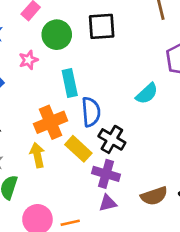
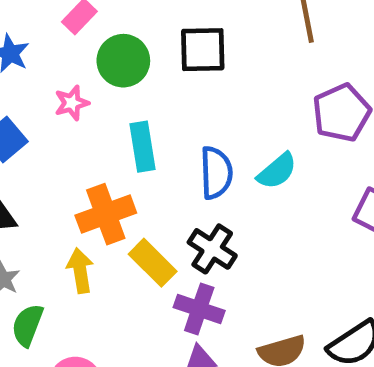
blue semicircle: (91, 112) -> (216, 173), moved

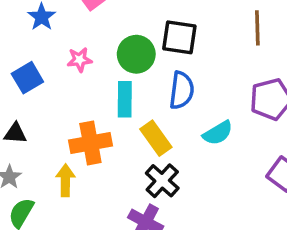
green circle: (123, 61) -> (136, 54), moved
blue semicircle: (216, 173) -> (182, 90), moved
yellow rectangle: (153, 263) -> (156, 138), moved

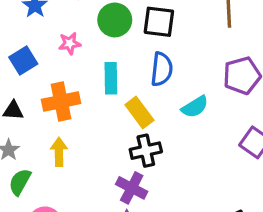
green circle: (136, 54) -> (115, 20), moved
orange cross: (90, 143) -> (61, 101), moved
black cross: (162, 181) -> (146, 151), turned 36

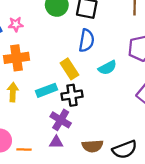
pink star: (70, 43) -> (16, 24), moved
cyan rectangle: (111, 78) -> (47, 90), moved, turned 66

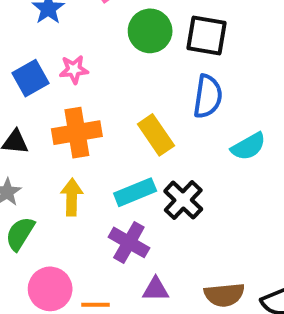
yellow rectangle: (69, 69) -> (156, 135), moved
black cross: (72, 95) -> (183, 200), turned -36
purple cross: (61, 120) -> (129, 242), moved

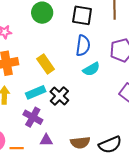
black square: (207, 35) -> (82, 15), moved
blue semicircle: (208, 96) -> (83, 46), moved

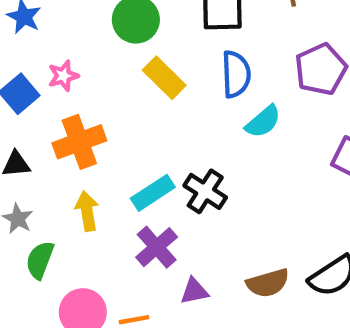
yellow rectangle: (46, 64) -> (164, 78), moved
purple cross: (33, 117) -> (157, 247), turned 30

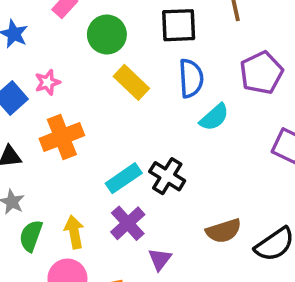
yellow arrow: (87, 211) -> (74, 232), moved
brown semicircle: (268, 283) -> (224, 231), moved
purple triangle: (194, 291) -> (160, 259), turned -40

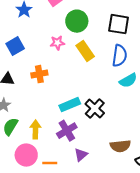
pink star: (47, 82) -> (57, 43), moved
orange cross: (62, 137) -> (39, 74), size x0.7

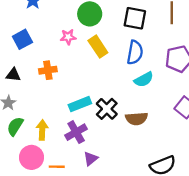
brown semicircle: (120, 146) -> (137, 119), moved

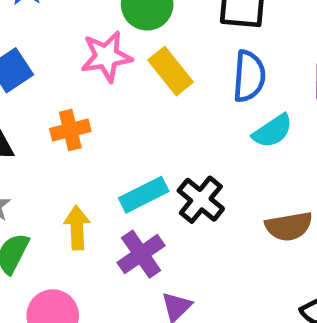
pink star: (68, 37) -> (106, 56), size x1.5
brown semicircle: (137, 119) -> (289, 226), moved
yellow arrow: (42, 130) -> (77, 228), moved

